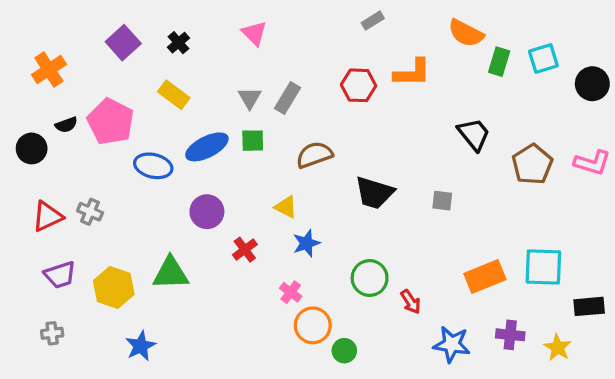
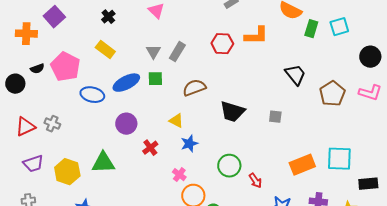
purple square: (123, 43) -> (54, 17), moved
orange cross: (49, 70) -> (26, 34), turned 35
black circle: (592, 84) -> (370, 57), moved

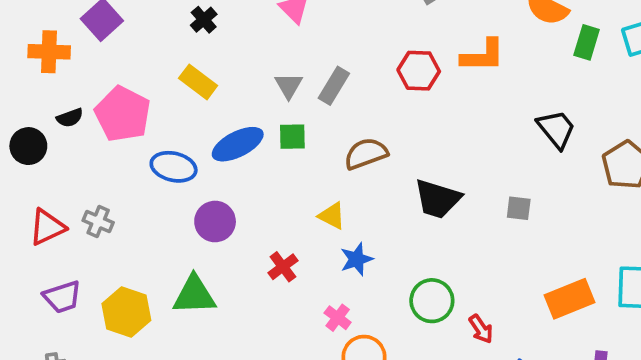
purple circle: (126, 124) -> (215, 221), moved

